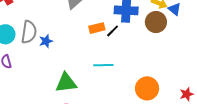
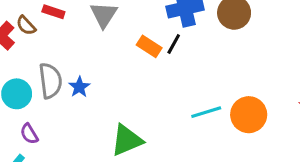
orange rectangle: (97, 28) -> (149, 46), turned 63
cyan line: (103, 65) -> (206, 112), moved

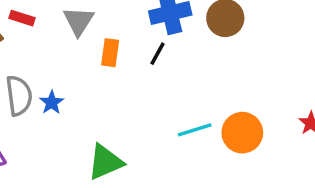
orange rectangle: (149, 46) -> (110, 53), moved, turned 65

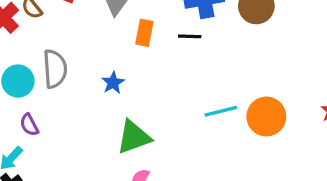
black line: (158, 54) -> (190, 36), turned 60
blue star: (52, 103) -> (113, 83), moved

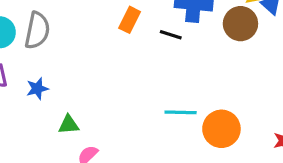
blue star: (113, 83) -> (37, 89), moved
green triangle: (134, 137) -> (69, 125), moved, size x0.6

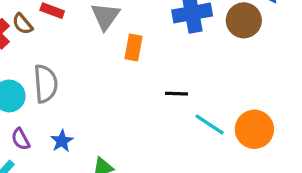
black line: (171, 35) -> (176, 94), moved
cyan line: (181, 112) -> (210, 124), turned 48

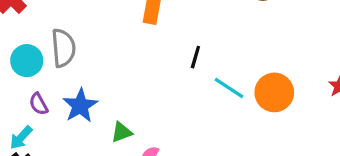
black line: (176, 94) -> (195, 57), turned -75
blue star: (62, 141) -> (80, 106), size x1.5

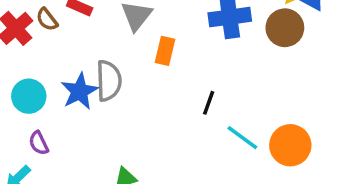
gray semicircle: (63, 48) -> (109, 81), moved
blue star: (80, 106) -> (79, 91), moved

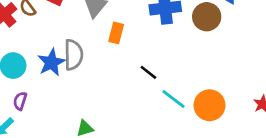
black line: (209, 103) -> (148, 72), turned -72
purple semicircle: (39, 143) -> (20, 101), turned 42

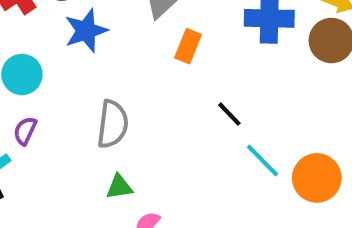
gray semicircle: (73, 55) -> (113, 124), moved
blue star: (51, 62) -> (86, 31), moved

